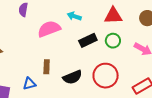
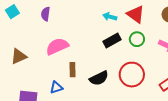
cyan arrow: (74, 16) -> (110, 17), moved
red triangle: (113, 16) -> (136, 14), turned 42
pink semicircle: (49, 29) -> (57, 46), moved

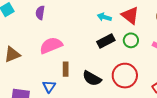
black semicircle: (99, 78) -> (92, 78), turned 54
blue triangle: (56, 87) -> (49, 87), turned -40

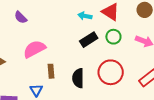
purple semicircle: (40, 13) -> (21, 17), turned -48
black semicircle: (92, 78) -> (78, 78), turned 66

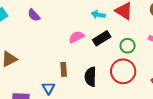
green circle: (113, 37) -> (128, 46), moved
pink semicircle: (34, 49) -> (76, 37), moved, size x0.7

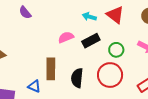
brown rectangle: (64, 69) -> (51, 69), size x1.5
blue triangle: (48, 88) -> (34, 86), turned -40

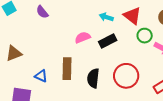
green circle: (116, 50) -> (145, 36), moved
blue triangle: (34, 86) -> (41, 76), moved

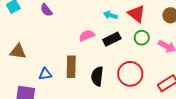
green circle: (145, 36) -> (142, 38), moved
brown triangle: (14, 53) -> (18, 51), turned 30
blue triangle: (41, 76) -> (45, 74), turned -32

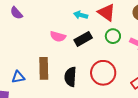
pink semicircle: (87, 35) -> (58, 36), turned -140

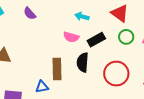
cyan arrow: (81, 15) -> (82, 16), moved
blue triangle: (18, 77) -> (42, 87), moved
black semicircle: (70, 77) -> (83, 62), moved

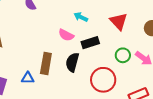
green circle: (126, 37) -> (123, 55), moved

